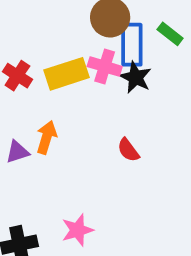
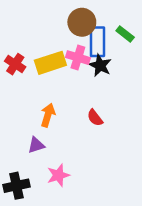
orange arrow: (47, 137) -> (48, 115), moved
purple triangle: (17, 152) -> (36, 145), moved

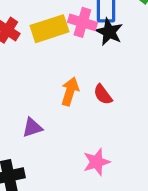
orange arrow: (48, 115) -> (70, 91), moved
pink star: (58, 175) -> (97, 162), moved

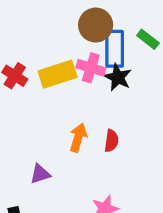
red semicircle: (103, 95) -> (111, 141), turned -135

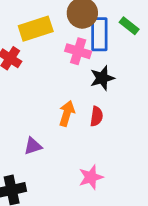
yellow rectangle: (58, 74) -> (36, 29), moved
black star: (118, 77) -> (102, 78), moved, turned 30

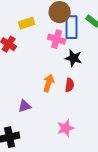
yellow rectangle: (36, 29) -> (27, 23), size x0.7
black star: (102, 78) -> (74, 58), turned 30

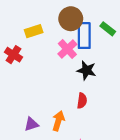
pink cross: (57, 39) -> (67, 49), turned 30
orange arrow: (49, 83) -> (58, 121), moved

